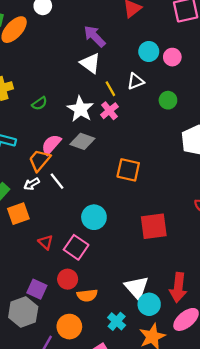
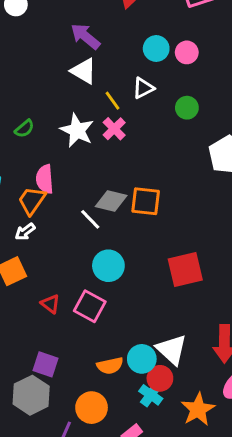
gray diamond: (82, 141) -> (111, 201), moved
pink semicircle: (51, 144) -> (45, 179), turned -40
white line: (57, 181) -> (90, 219), moved
red circle: (68, 279) -> (160, 378), moved
cyan circle: (149, 304) -> (142, 359), moved

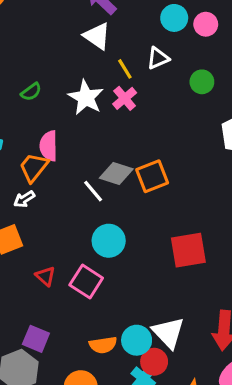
orange square: (146, 201) -> (152, 176), turned -32

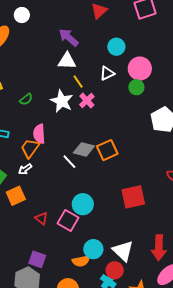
pink circle: (206, 24) -> (140, 69), moved, size x1.5
white triangle: (97, 36) -> (67, 61), turned -30
yellow line: (125, 69) -> (78, 82), moved
cyan circle: (109, 241) -> (83, 204), moved
cyan circle: (137, 340) -> (93, 249), moved

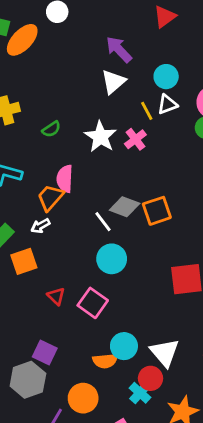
cyan circle: (116, 47) -> (166, 77), moved
white triangle: (67, 61) -> (113, 82), turned -48
yellow line: (78, 82) -> (147, 111), moved
cyan circle: (83, 204) -> (112, 259), moved

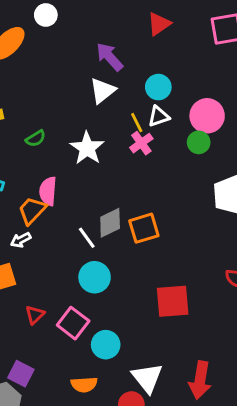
pink cross: (135, 139) -> (141, 143), moved
gray diamond: (125, 207) -> (110, 223), turned -48
red triangle: (56, 296) -> (35, 315), turned 30
cyan circle: (124, 346) -> (106, 345), moved

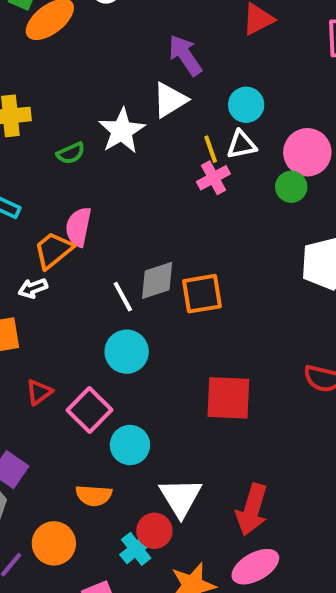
white star: (87, 148) -> (122, 131), moved

